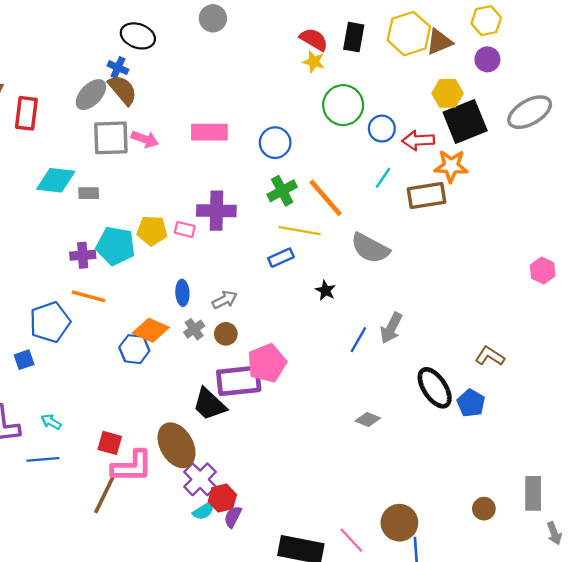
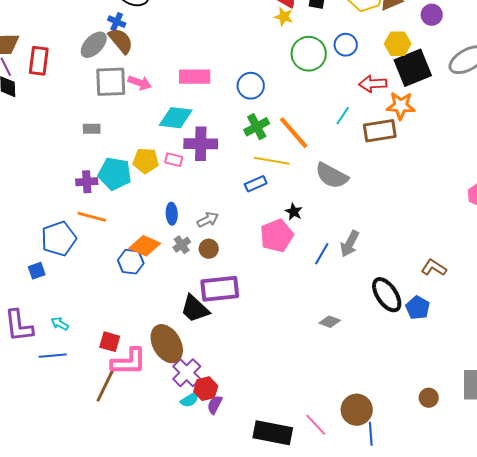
blue circle: (382, 129) -> (346, 45), moved
cyan diamond: (56, 180) -> (176, 118), moved
pink pentagon: (267, 363) -> (277, 236), moved

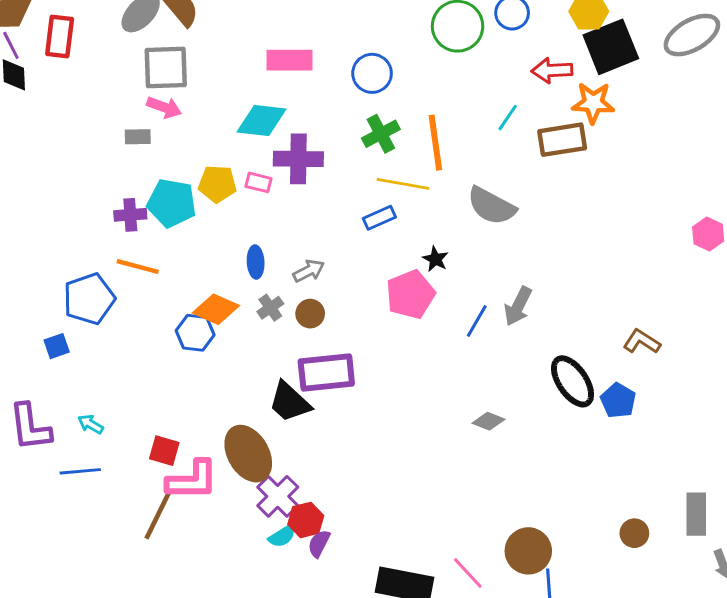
pink arrow: (140, 83) -> (164, 107), moved
orange line: (294, 133) -> (435, 143), turned 33

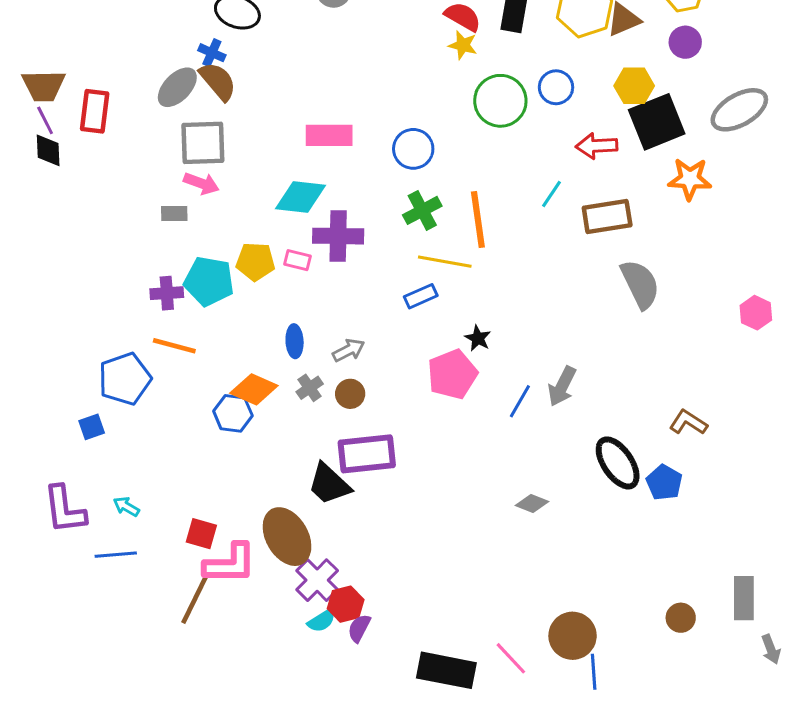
orange star: (593, 103) -> (690, 179), moved
gray semicircle: (491, 206) -> (640, 284), moved, turned -144

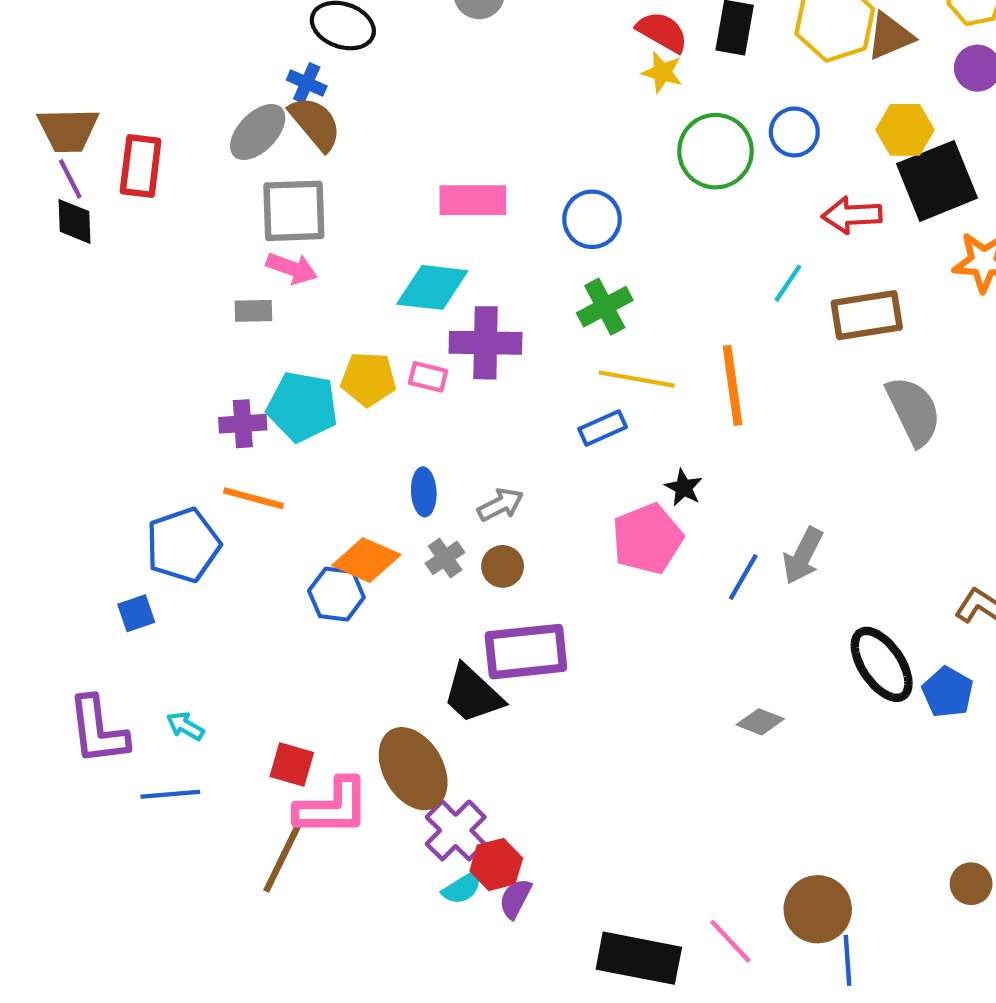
orange line: (478, 220) -> (733, 385), moved

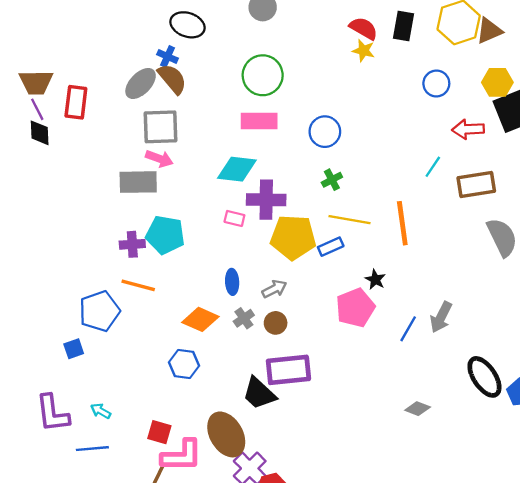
green circle: (716, 151) -> (263, 75), moved
green cross: (605, 307) -> (332, 180), size x0.7
gray rectangle: (253, 311) -> (138, 182), size x1.8
yellow pentagon: (368, 379) -> (293, 237), moved, size x1.5
blue hexagon: (336, 594) -> (184, 364), moved

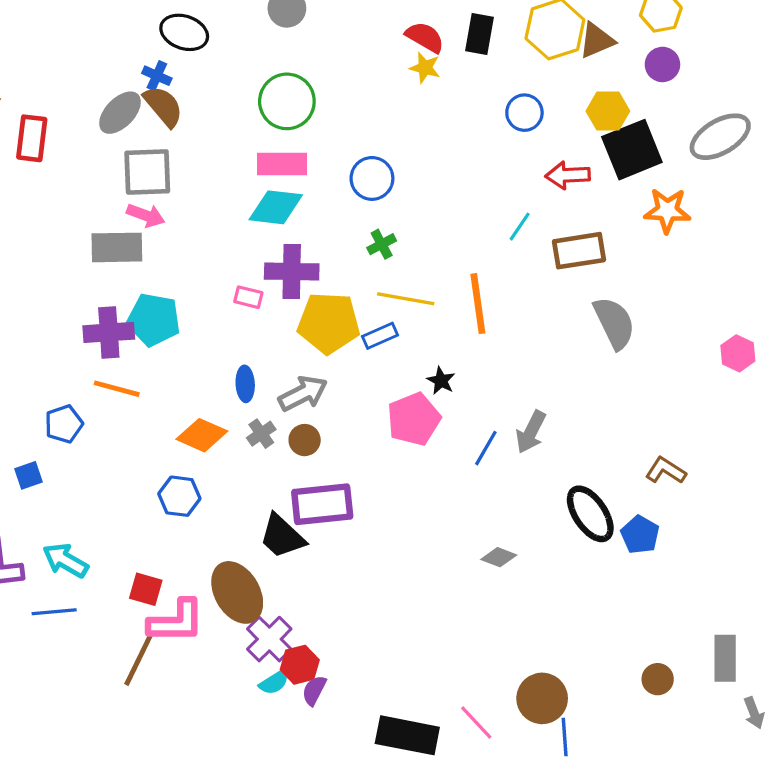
cyan diamond: (237, 169) -> (276, 207), moved
purple cross: (132, 244) -> (109, 332), size x1.4
gray arrow: (274, 289) -> (303, 393), size x1.4
blue pentagon: (99, 311) -> (64, 424), size x0.7
cyan arrow: (101, 411) -> (65, 560), size x1.6

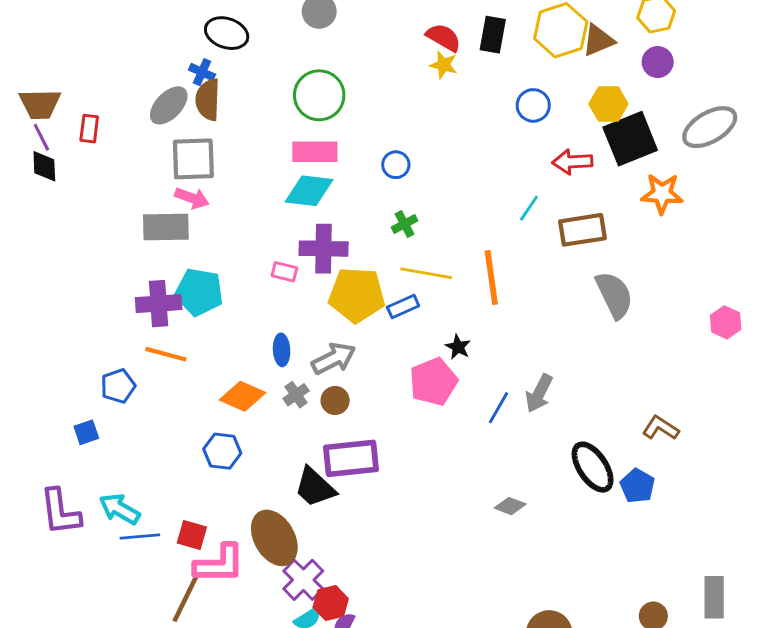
brown semicircle: (163, 106) -> (208, 100), turned -138
red rectangle: (32, 138) -> (89, 129), size x0.7
blue circle: (372, 178) -> (396, 165), size x0.7
blue line: (54, 612) -> (140, 536), moved

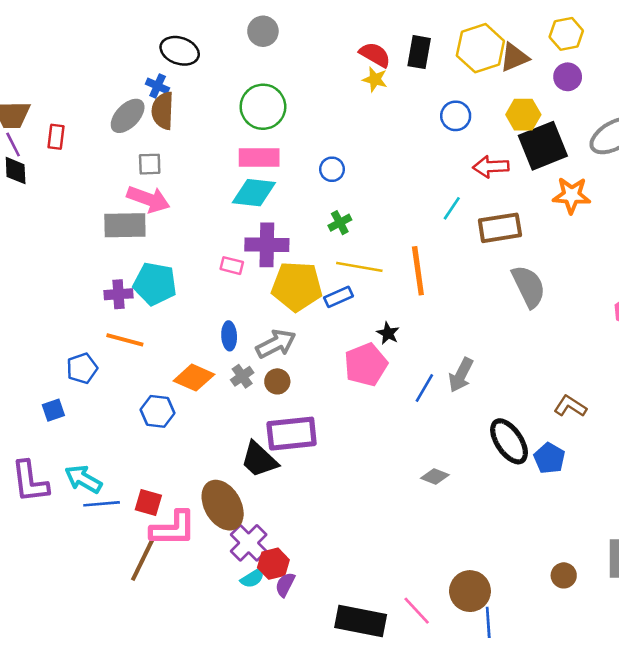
gray square: (193, 159) -> (150, 164), size x0.6
pink arrow: (192, 198) -> (148, 199), size x1.4
purple cross: (159, 304) -> (118, 294), size x0.7
blue hexagon: (222, 451) -> (158, 411), moved

